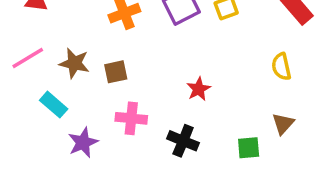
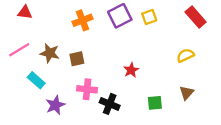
yellow semicircle: (281, 67) -> (185, 55), turned 78
black cross: (183, 141) -> (110, 104), moved
green square: (249, 148) -> (155, 103), moved

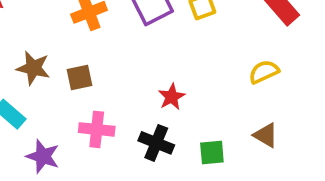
brown triangle: (187, 93) -> (266, 135), turned -42
black cross: (110, 104) -> (156, 143), moved
purple star: (55, 105) -> (43, 156), turned -30

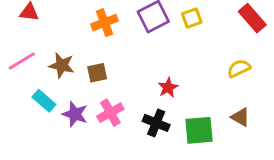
pink cross: (97, 129) -> (110, 113), turned -35
green square: (212, 152) -> (199, 130), size x1.5
purple star: (43, 156) -> (75, 114), moved

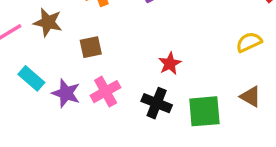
brown star: (62, 65) -> (48, 22), moved

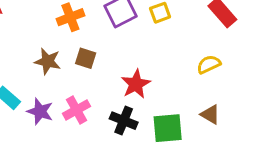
brown star: (48, 22) -> (48, 61), moved
brown square: (91, 47) -> (86, 58), moved, turned 30
red star: (170, 64) -> (136, 84), size x1.4

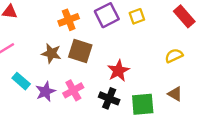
brown square: (86, 58) -> (80, 51), size x1.5
purple star: (40, 111) -> (46, 92), turned 30

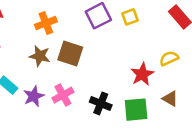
orange cross: (69, 20) -> (46, 23), moved
red star: (118, 71) -> (142, 74), moved

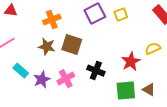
brown triangle: (170, 99) -> (149, 90), moved
black cross: (101, 103) -> (96, 71), moved

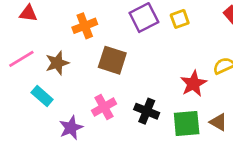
brown star: (47, 47) -> (57, 63), moved, turned -30
black cross: (96, 71) -> (147, 111), moved
purple star: (42, 80) -> (71, 128), moved

